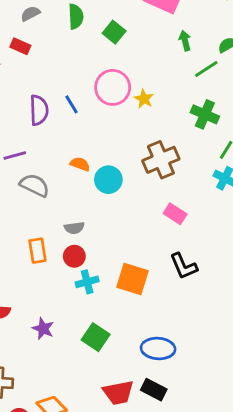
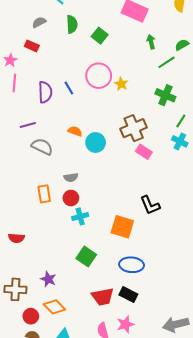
pink rectangle: (175, 214) -> (144, 152), moved
orange square: (133, 279) -> (122, 227), moved
purple star: (43, 329) -> (48, 279), moved

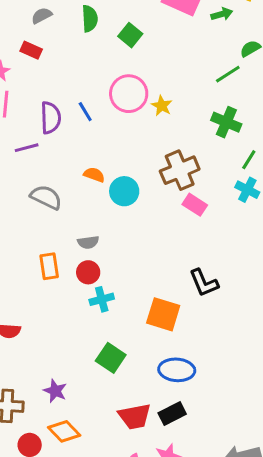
green arrow: (151, 42) -> (222, 14), moved, turned 88
purple line: (28, 125) -> (27, 148), moved
black rectangle: (128, 295) -> (172, 413), turned -54

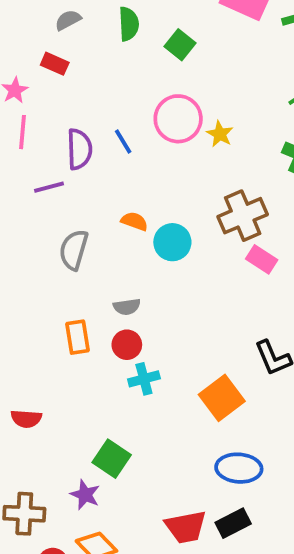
gray semicircle: (46, 197) -> (74, 250), turned -100
orange square: (163, 314) -> (222, 398), turned 36
green square: (111, 358) -> (112, 459), moved

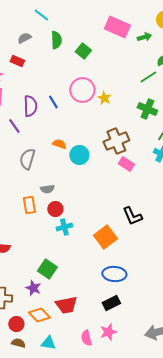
purple line: (49, 187) -> (14, 126), turned 70
gray semicircle: (127, 307) -> (47, 189), moved
red trapezoid: (186, 527) -> (66, 305), moved

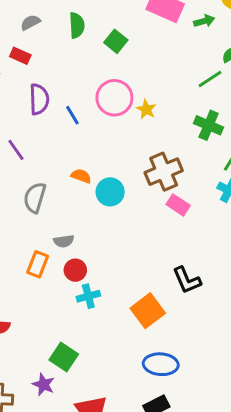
purple semicircle: (30, 106) -> (39, 99), moved
orange rectangle: (29, 205) -> (38, 264), turned 30

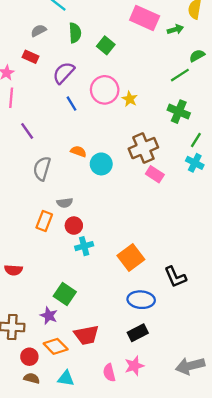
purple semicircle: (39, 99) -> (64, 73), moved, turned -135
black L-shape: (187, 280) -> (175, 277), moved

